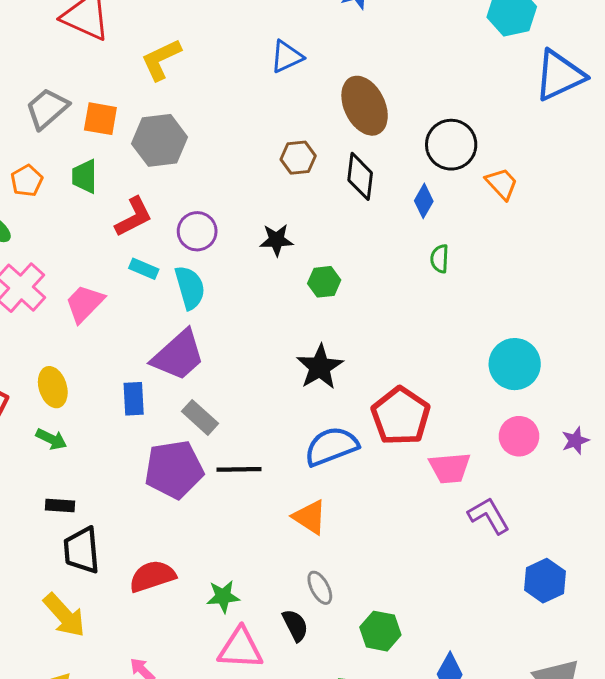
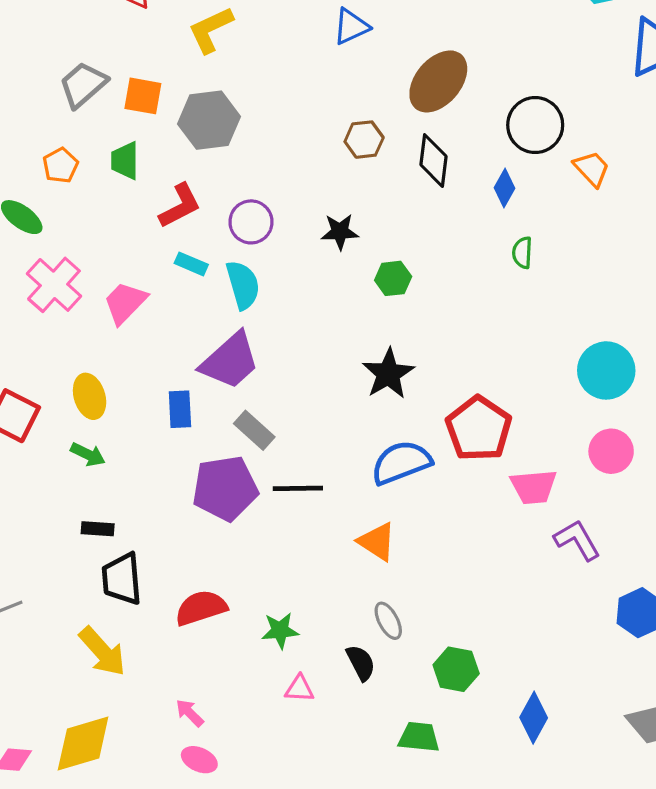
brown ellipse: (365, 106) -> (438, 81), turned 66
pink triangle: (240, 648) -> (299, 689), size x0.6

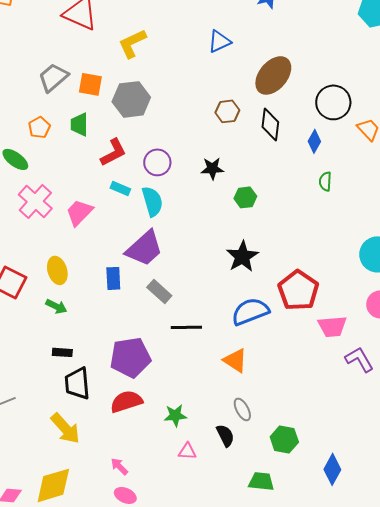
purple pentagon: (225, 488) -> (130, 357), moved

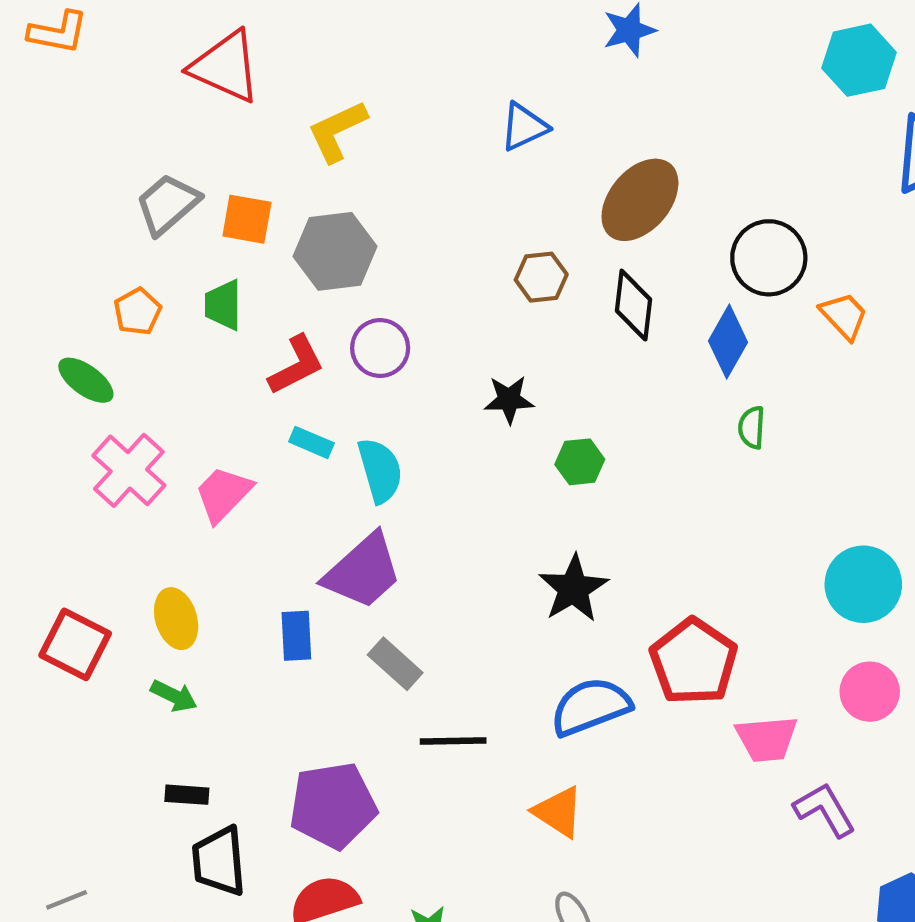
blue diamond: (314, 141) -> (728, 342), size x1.4
purple circle: (157, 162) -> (380, 348), moved

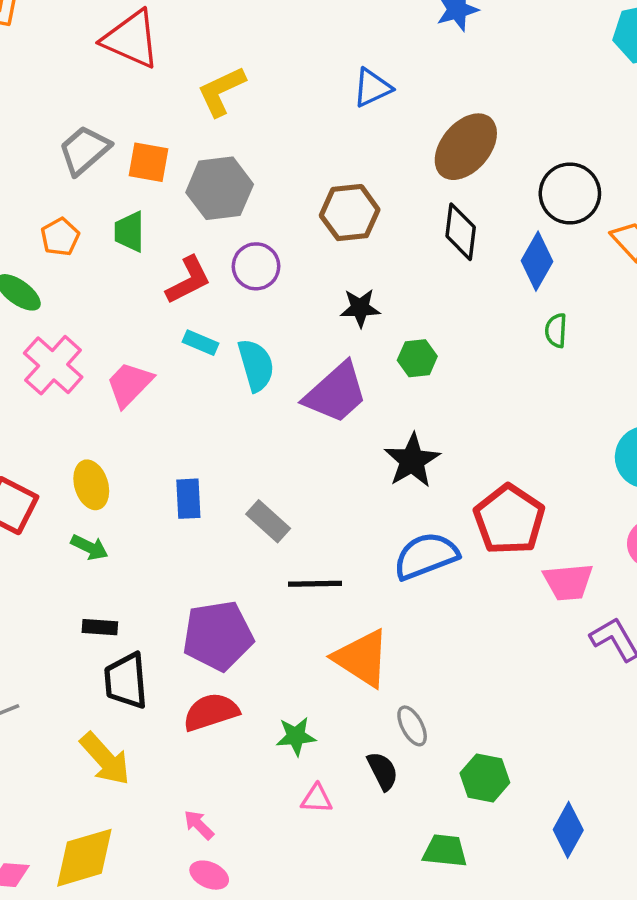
brown hexagon: (541, 277) -> (350, 213), moved, size x1.4
purple trapezoid: (363, 571) -> (336, 393), moved
orange triangle: (558, 812) -> (362, 658), moved, size x1.4

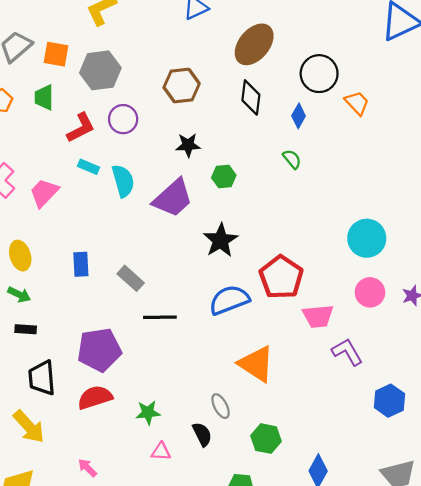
blue diamond: (537, 261) -> (299, 116), size x0.7
green semicircle: (556, 330) -> (292, 159), moved, turned 138
black rectangle: (100, 627) -> (26, 329), moved
orange triangle: (362, 658) -> (256, 364), moved

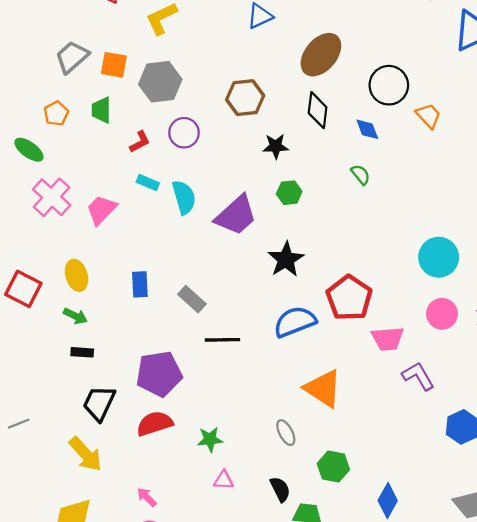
blue diamond: (299, 116) -> (367, 129), turned -50
red L-shape: (81, 128) -> (140, 142), size x0.7
black star: (188, 145) -> (276, 146), moved
black trapezoid: (42, 378) -> (99, 403), turned 30
black semicircle: (202, 434) -> (280, 489), moved

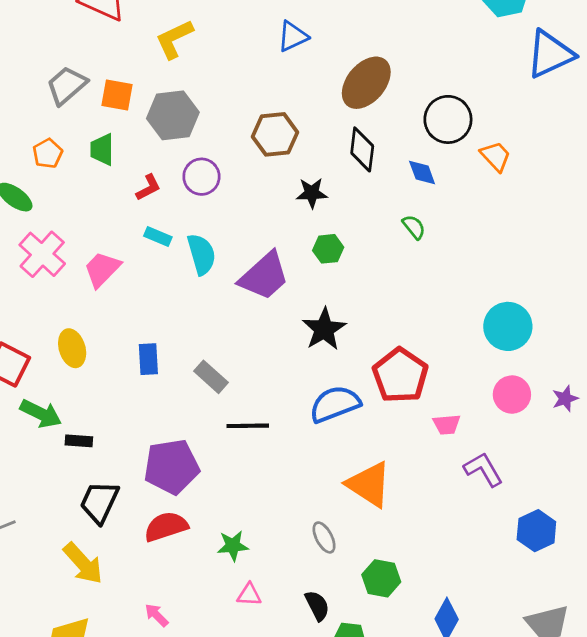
green arrow: (75, 316) -> (41, 414), moved, size x1.4
pink trapezoid: (388, 339) -> (447, 424), size x0.7

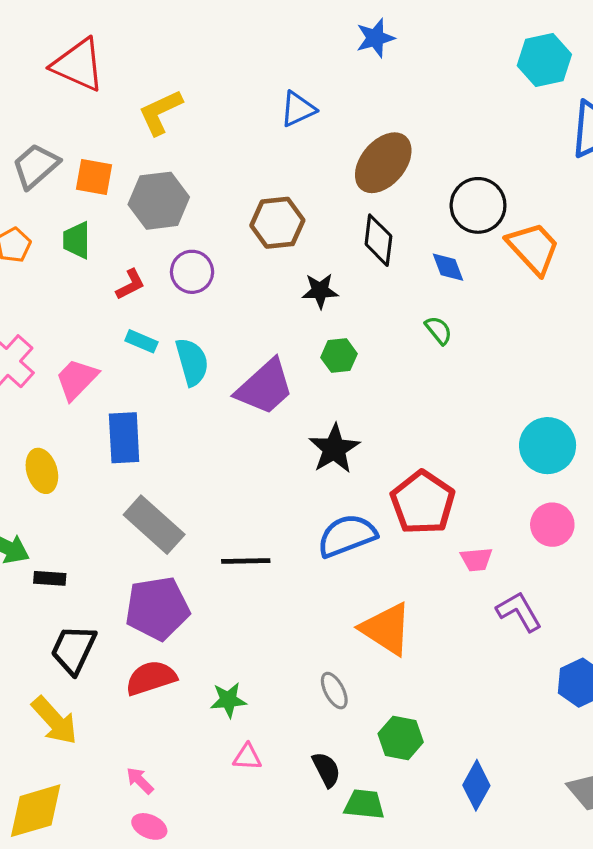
orange trapezoid: (496, 156) -> (533, 248), size x1.5
blue rectangle: (148, 359) -> (124, 438), moved, size x1.4
gray rectangle: (211, 377) -> (154, 525), moved, size x1.5

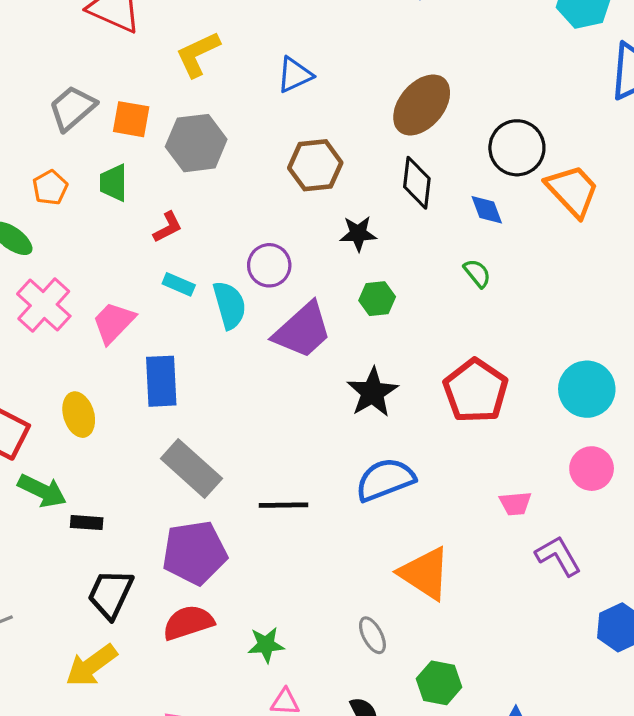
blue triangle: (298, 109) -> (295, 75), moved
purple circle: (192, 272) -> (269, 265), moved
red pentagon: (423, 502) -> (476, 391), moved
yellow arrow: (55, 721) -> (91, 665), turned 96

